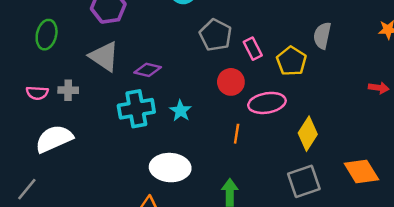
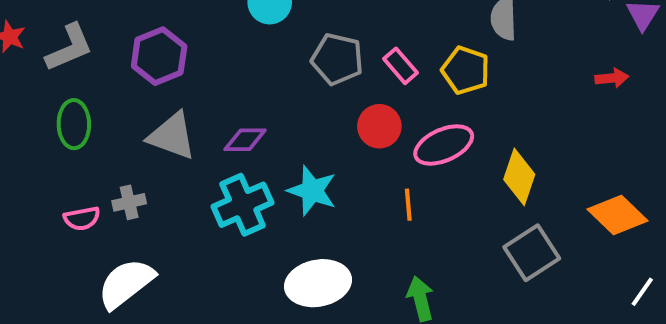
cyan star: (181, 111) -> (312, 191), size x1.4

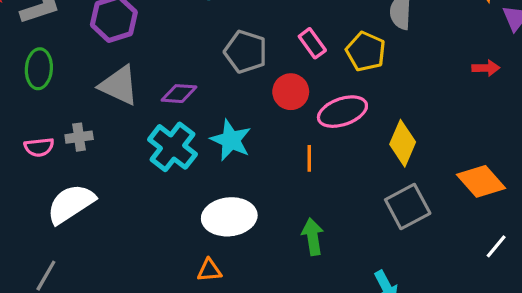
gray pentagon: (337, 59) -> (246, 52), moved
cyan cross: (243, 205) -> (172, 147), turned -33

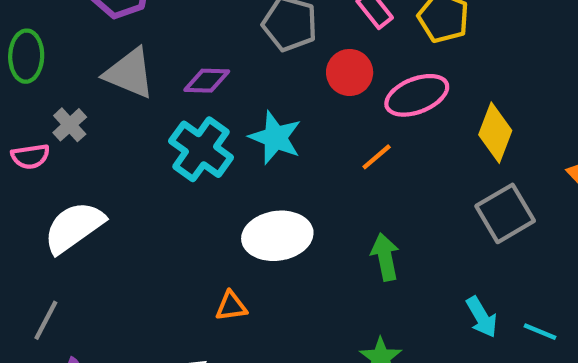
gray cross: (79, 137) -> (70, 125), moved, turned -32
orange line: (309, 158) -> (377, 157), turned 52
orange triangle: (209, 270) -> (231, 306), moved

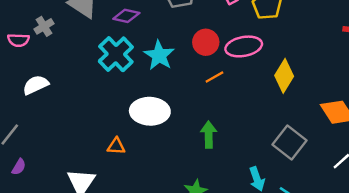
red circle: (350, 72) -> (206, 42), moved
gray square: (505, 213) -> (289, 143), moved, turned -32
white semicircle: (74, 227) -> (36, 85), size x0.7

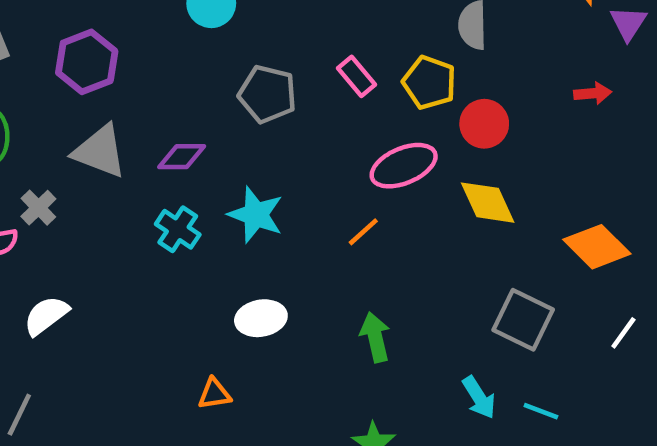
red circle: (206, 42) -> (484, 124), moved
cyan cross: (116, 54) -> (178, 229), size x0.7
yellow diamond: (284, 76) -> (488, 203), turned -44
white ellipse: (150, 111) -> (261, 318), size x0.7

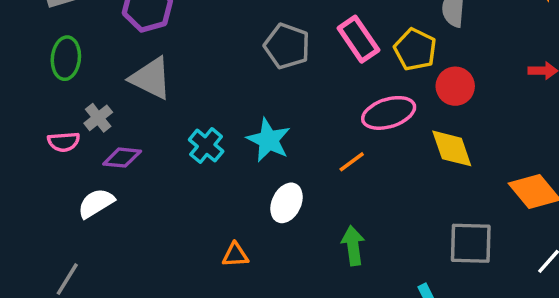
pink rectangle: (357, 76) -> (358, 39), size x1.4
purple diamond: (182, 157) -> (122, 158), moved
white ellipse: (261, 318) -> (287, 203), moved, turned -60
gray square: (523, 320) -> (471, 243), turned -30
orange triangle: (214, 394) -> (235, 255), moved

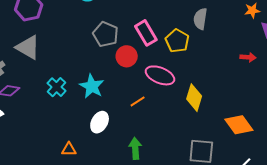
red circle: (455, 86) -> (127, 56), moved
pink ellipse: (389, 113) -> (160, 75), turned 36
yellow diamond: (452, 148) -> (194, 98), turned 32

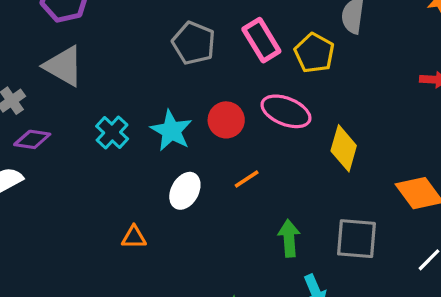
red circle: (127, 56) -> (226, 120), moved
orange line: (138, 101) -> (247, 179), moved
green arrow: (135, 148) -> (289, 238), moved

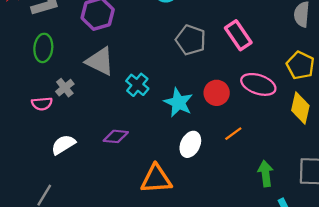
yellow pentagon: (314, 53) -> (300, 65), moved
cyan cross: (112, 133) -> (137, 85), moved
purple diamond: (32, 139) -> (116, 136), moved
orange triangle: (134, 237) -> (156, 179), size x1.8

